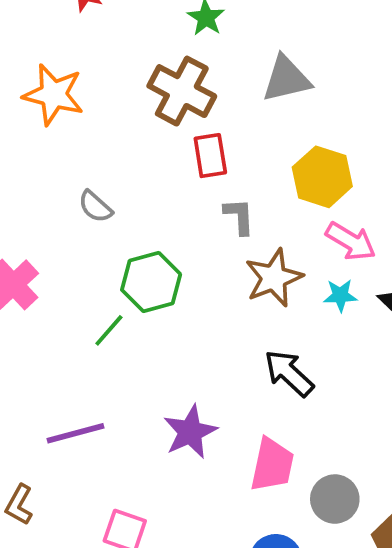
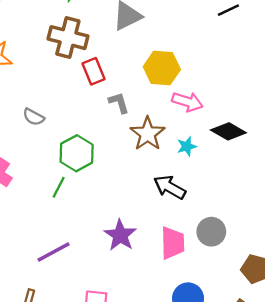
cyan star: (340, 295) -> (187, 146), moved
gray circle: (335, 499) -> (211, 232), moved

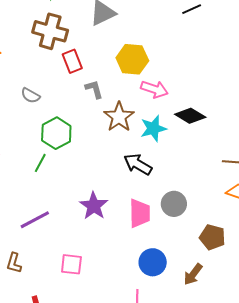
gray semicircle: (34, 117) -> (30, 96), moved
cyan star: (187, 146) -> (153, 129), size x1.5

